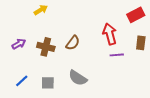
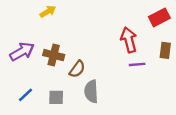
brown semicircle: (73, 43) -> (77, 69), moved
purple arrow: (19, 44) -> (22, 51), size x1.5
gray semicircle: (78, 78) -> (91, 91), turned 54

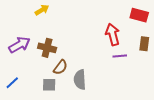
red rectangle: (159, 17) -> (139, 15), turned 42
brown semicircle: (77, 69) -> (60, 67), moved
blue line: (26, 95) -> (12, 83), moved

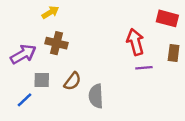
brown cross: (47, 48) -> (57, 43), moved
blue line: (12, 83) -> (24, 100), moved
gray square: (49, 85) -> (42, 80), moved

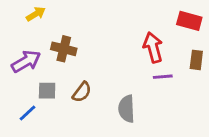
yellow arrow: (50, 12) -> (36, 14), moved
gray semicircle: (96, 96) -> (127, 109), moved

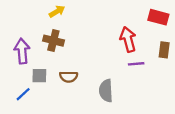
yellow arrow: (36, 14) -> (57, 11), moved
purple arrow: (26, 61) -> (22, 51), turned -65
brown semicircle: (82, 92) -> (69, 77), turned 54

